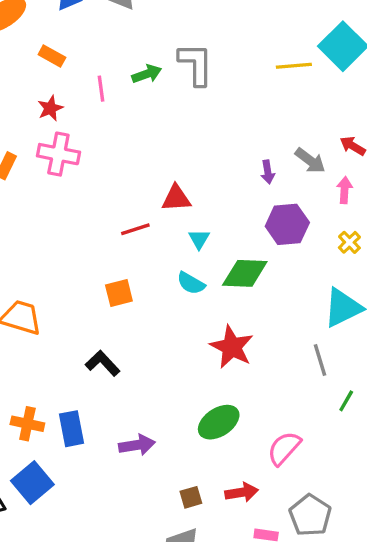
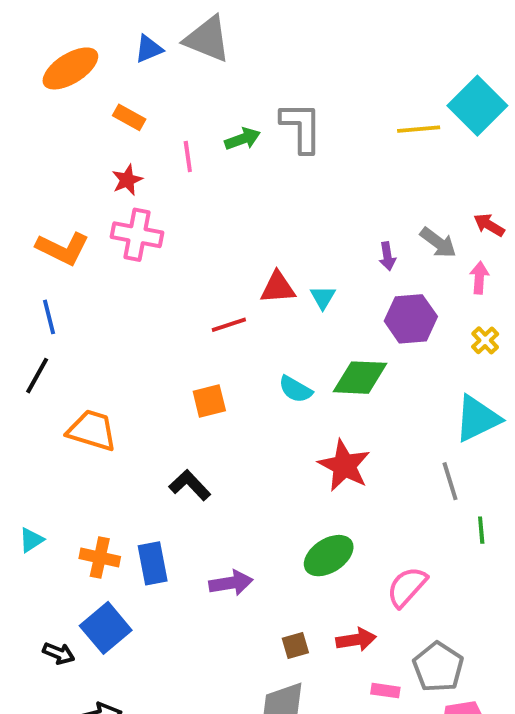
cyan triangle: (199, 239) -> (323, 297), moved
green line: (346, 401) -> (481, 530), turned -35

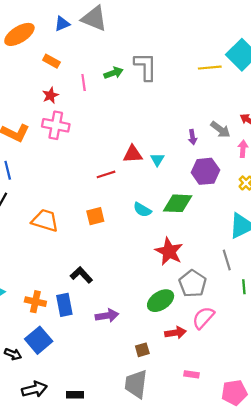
orange trapezoid: (92, 430) -> (45, 220), moved
black L-shape: (190, 485) -> (81, 275), moved
red arrow: (356, 640) -> (175, 333), moved
gray pentagon: (438, 667) -> (193, 284), moved

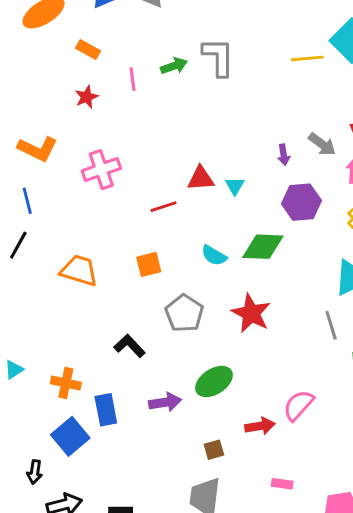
pink cross: (56, 125) -> (101, 170), moved, turned -30
gray pentagon: (193, 284) -> (184, 313), moved
green ellipse: (161, 301) -> (214, 382), moved
blue rectangle: (64, 305) -> (106, 410), moved
black arrow: (13, 354) -> (35, 472), moved, turned 77

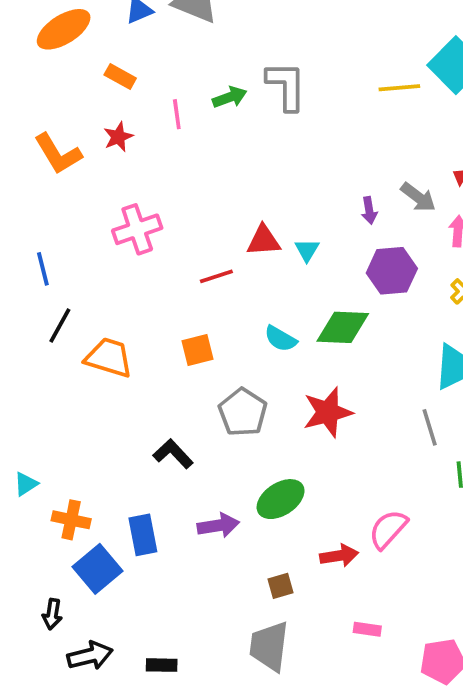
orange L-shape: (38, 149) -> (58, 154), moved, turned 33
black line: (18, 245) -> (60, 325), moved
red star: (251, 313) -> (328, 412), turned 30
orange cross: (66, 383) -> (71, 520), moved

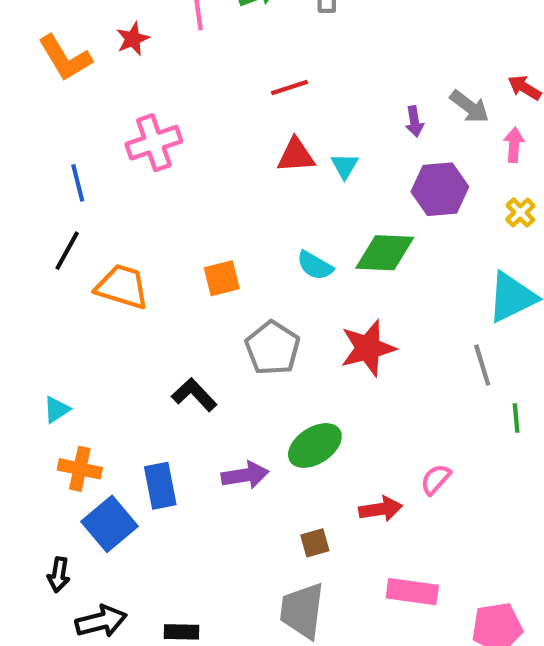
blue line: (43, 269) -> (78, 183), moved
red line: (216, 276) -> (289, 88), moved
cyan triangle: (26, 484) -> (57, 409), moved
pink semicircle: (388, 529) -> (436, 479), size x0.7
pink rectangle: (367, 629) -> (412, 592), size x1.6

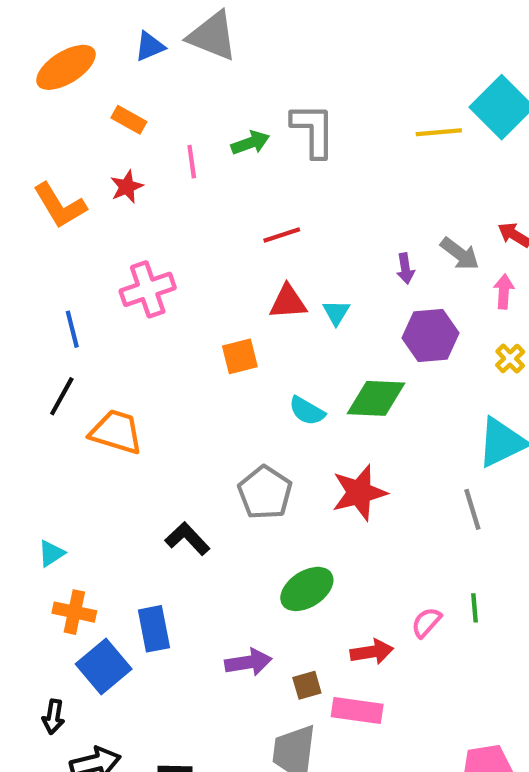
orange square: (222, 278) -> (240, 356), moved
green line: (516, 418) -> (474, 608), moved
purple arrow: (245, 475) -> (248, 662), moved
pink rectangle: (412, 592) -> (357, 710), moved

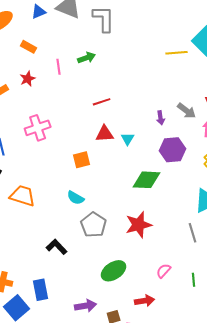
gray L-shape: (313, 130) -> (104, 19), moved
cyan semicircle: (307, 411) -> (76, 198), moved
pink semicircle: (426, 622) -> (164, 271), moved

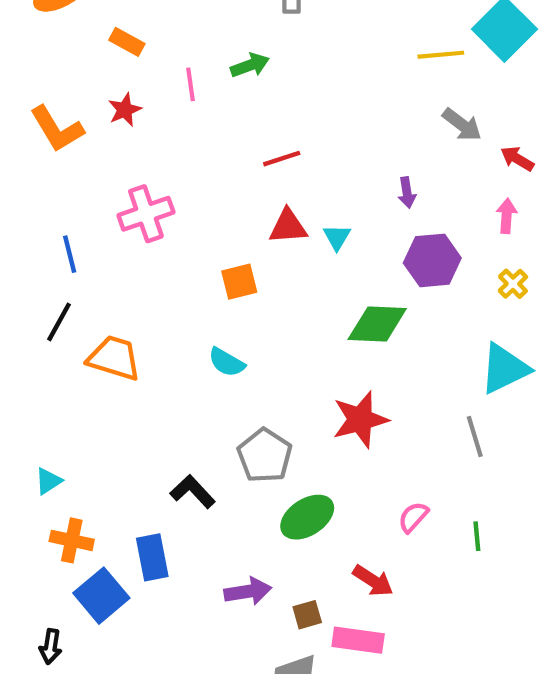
gray arrow: (187, 111) -> (462, 125), moved
gray pentagon: (94, 225) -> (265, 456), moved
black L-shape: (57, 247) -> (193, 492), moved
red arrow: (145, 301) -> (373, 581), turned 42

